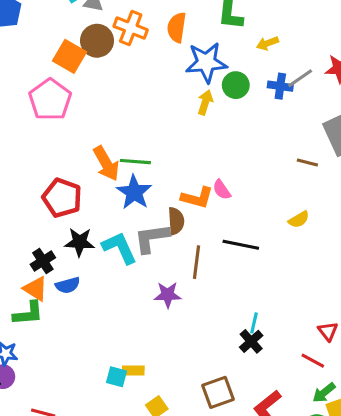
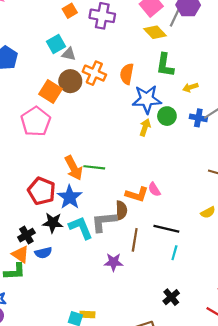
blue star: (134, 192) -> (70, 197), moved
cyan line: (254, 323) -> (174, 253), moved

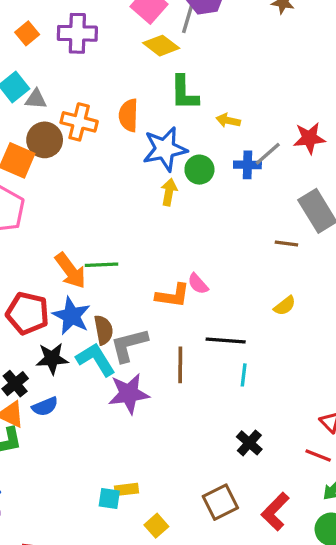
yellow arrow: (190, 87) -> (228, 120), turned 40
brown semicircle: (121, 210) -> (103, 330), moved
purple star: (114, 262) -> (129, 394), moved, size x1.4

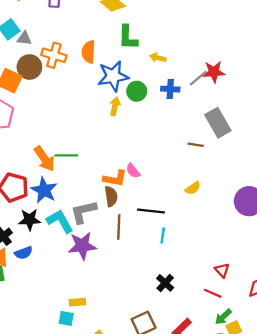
gray line: (268, 154) -> (198, 78), moved
brown semicircle: (103, 330) -> (111, 196), moved
yellow rectangle: (126, 489) -> (77, 302), moved

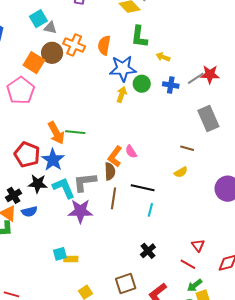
brown line: (196, 145) -> (187, 148), moved
orange L-shape: (115, 178) -> (115, 156), turned 110
cyan square: (66, 318) -> (60, 254), moved, turned -32

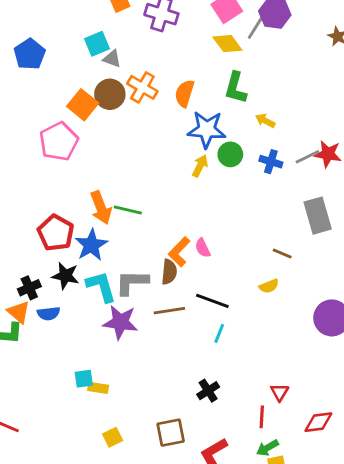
brown line: (114, 198) -> (169, 311), turned 65
red line: (188, 264) -> (262, 417), turned 56

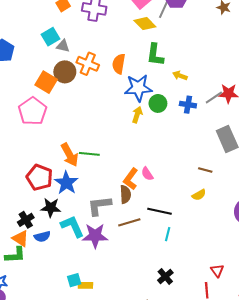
cyan L-shape: (101, 287) -> (72, 226), moved

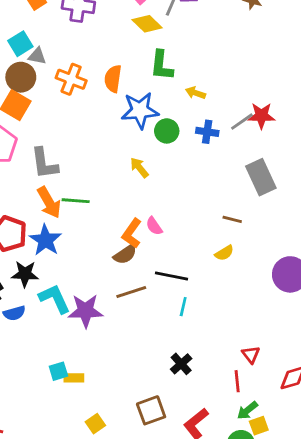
brown circle: (65, 72) -> (21, 77), moved
yellow arrow: (137, 115) -> (139, 168), moved, turned -56
brown semicircle: (125, 194) -> (125, 254), turned 60
gray L-shape: (99, 206) -> (44, 163), moved, turned -90

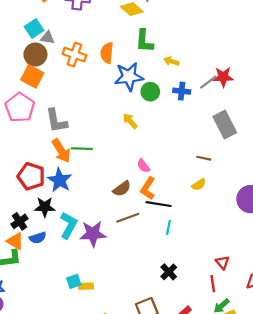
orange L-shape: (132, 233) -> (148, 188), moved
cyan L-shape: (55, 299) -> (69, 225), turned 56

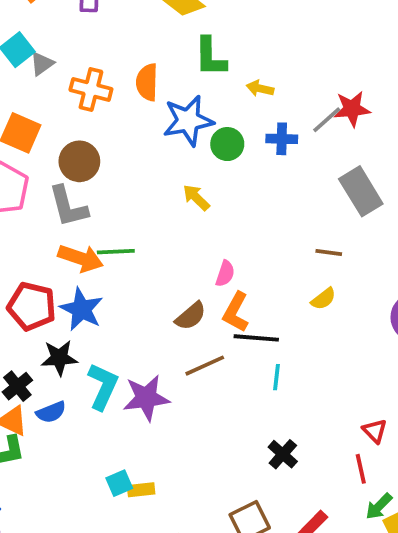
gray triangle: (48, 38) -> (42, 64), turned -40
brown circle: (35, 55) -> (79, 161), moved
orange arrow: (61, 151) -> (81, 258), turned -35
pink semicircle: (143, 166) -> (225, 274), turned -120

